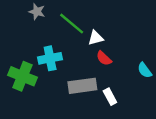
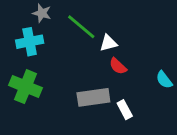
cyan cross: (50, 58) -> (30, 42), moved

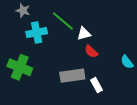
gray star: (42, 13) -> (23, 10), moved
cyan cross: (30, 42) -> (37, 33), moved

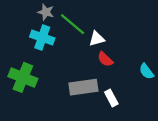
gray star: (23, 10) -> (46, 12), moved
cyan cross: (37, 33) -> (42, 37), turned 30

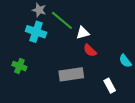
green cross: (23, 77) -> (19, 66), size x0.6
white rectangle: (111, 98) -> (110, 86), moved

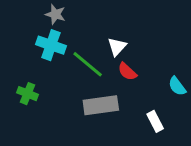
green line: (62, 20) -> (88, 64), moved
white triangle: (83, 33) -> (117, 47), turned -32

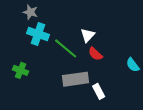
gray star: (55, 14) -> (30, 12), moved
white rectangle: (155, 121) -> (99, 91), moved

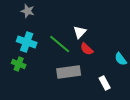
cyan cross: (38, 34) -> (27, 42), moved
white rectangle: (99, 91) -> (105, 83), moved

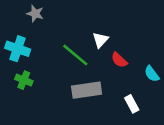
cyan cross: (27, 42) -> (18, 49), moved
red semicircle: (87, 49) -> (119, 60), moved

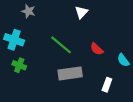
white triangle: (100, 40) -> (81, 12), moved
white rectangle: (132, 104) -> (107, 85), turned 48

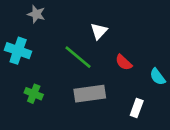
white triangle: (81, 12) -> (99, 31), moved
green cross: (19, 65) -> (34, 94), moved

